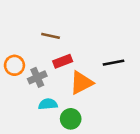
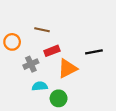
orange circle: (14, 65) -> (12, 42), moved

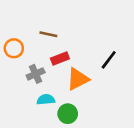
black line: (94, 52) -> (109, 60), turned -42

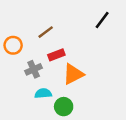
brown line: (48, 34) -> (46, 32), turned -49
black line: (109, 60) -> (102, 20), moved

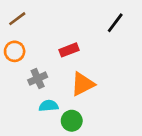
brown line: (46, 32) -> (17, 19), moved
red rectangle: (56, 55) -> (69, 50), moved

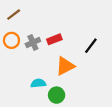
black line: (115, 23) -> (91, 46), moved
gray cross: (38, 79) -> (33, 42), moved

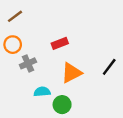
gray cross: (33, 42) -> (28, 63), moved
black line: (91, 46) -> (109, 67), moved

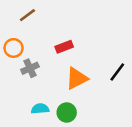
brown line: (15, 16) -> (27, 15), moved
cyan semicircle: (42, 92) -> (40, 109), moved

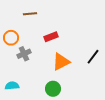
brown line: (27, 15) -> (30, 14), moved, turned 32
cyan semicircle: (40, 109) -> (12, 86), moved

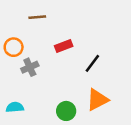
black line: (93, 57) -> (92, 63), moved
orange triangle: (61, 62) -> (97, 100), moved

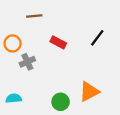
red rectangle: (64, 46) -> (58, 42), turned 49
black line: (92, 63) -> (97, 38), moved

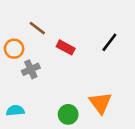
brown line: (34, 16) -> (37, 28), moved, turned 42
orange triangle: (89, 92) -> (100, 103), turned -40

